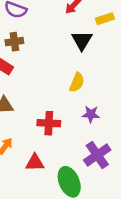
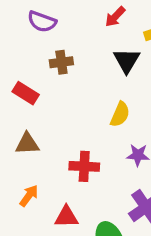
brown cross: (14, 42) -> (61, 62), moved

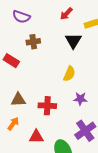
brown triangle: (27, 144) -> (18, 100), moved

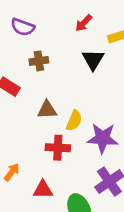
yellow semicircle: (69, 74) -> (74, 121), moved
purple star: (80, 99) -> (103, 138), size x1.6
brown triangle: (18, 100) -> (47, 110), moved

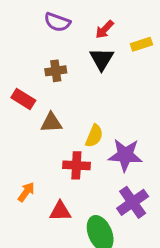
purple semicircle: (23, 27) -> (57, 22), moved
black triangle: (93, 60) -> (102, 59), moved
brown triangle: (47, 110) -> (51, 123), moved

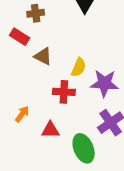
brown cross: (56, 71) -> (36, 13), moved
brown triangle: (51, 123) -> (43, 56), turned 30

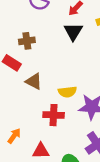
yellow semicircle: (79, 67) -> (67, 92), turned 60

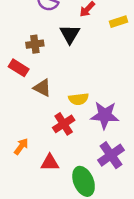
black triangle: (73, 32) -> (70, 34), moved
red cross: (54, 115) -> (64, 124), turned -36

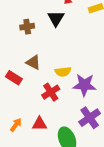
red rectangle: (19, 68) -> (14, 78), moved
orange arrow: (21, 146) -> (16, 125), moved

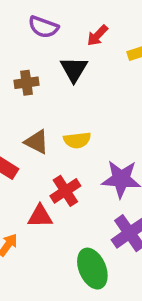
yellow semicircle: (63, 72) -> (77, 140), moved
red triangle: (39, 124) -> (40, 216), moved

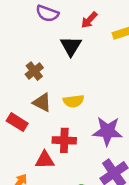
brown cross: (27, 83) -> (34, 71), moved, turned -30
red cross: (65, 191) -> (64, 140), turned 35

